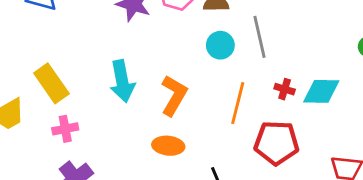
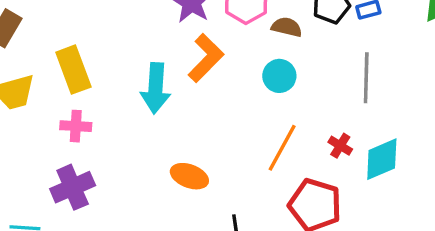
gray line: (260, 37) -> (366, 78), moved
cyan diamond: (321, 91) -> (382, 159), turned -39
orange L-shape: (174, 95) -> (206, 58), moved

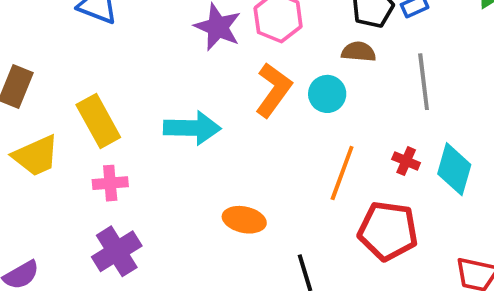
brown semicircle: (287, 27) -> (359, 52), moved
orange L-shape: (206, 58) -> (274, 90), moved
cyan arrow: (156, 88) -> (192, 128), turned -84
cyan diamond: (382, 159) -> (454, 169), turned -42

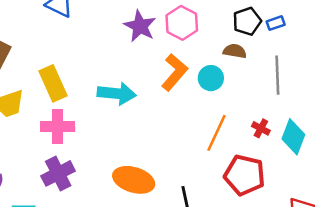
pink cross: (110, 183) -> (58, 127), size x1.4
orange ellipse: (244, 220) -> (134, 180), moved, size x1.4

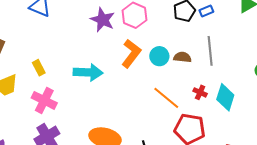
brown semicircle: (235, 51) -> (182, 57), moved
yellow rectangle: (53, 83) -> (39, 68), size x0.6
pink cross: (58, 127) -> (44, 100), turned 30
orange line: (217, 133) -> (166, 98), turned -72

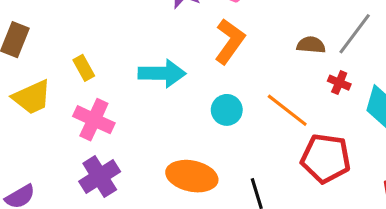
gray line: (210, 51) -> (355, 34), turned 44
cyan circle: (159, 56) -> (227, 110), moved
red cross: (200, 92) -> (339, 83), moved

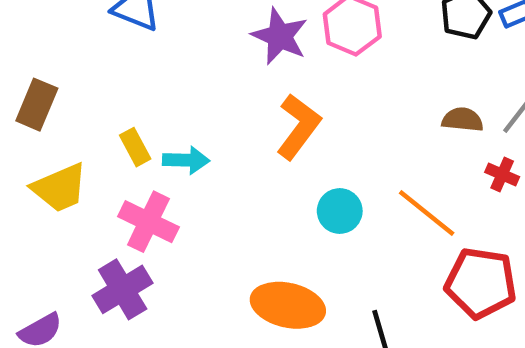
orange L-shape: (230, 41) -> (298, 127), moved
cyan arrow: (162, 73) -> (186, 160), moved, size x0.7
purple cross: (100, 176) -> (123, 289), moved

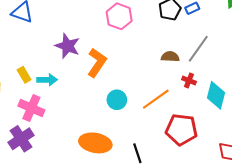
purple star: (280, 36) -> (68, 46), moved
orange line: (427, 213) -> (156, 99), turned -72

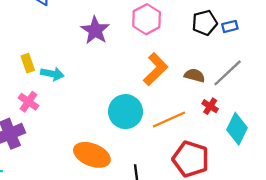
purple star: (68, 46) -> (95, 30), moved
orange L-shape: (97, 63) -> (156, 69), moved
cyan circle: (117, 100) -> (126, 112), size x1.5
pink cross: (31, 108) -> (28, 102), size x0.7

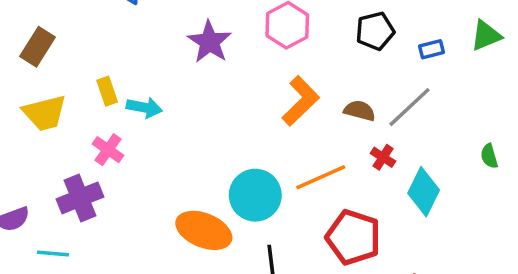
blue rectangle: (230, 26) -> (431, 49), moved
cyan circle: (126, 112) -> (255, 195), moved

